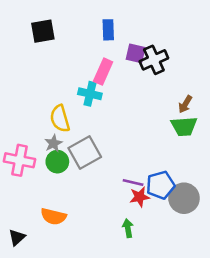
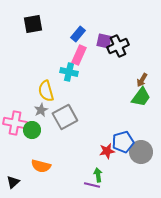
blue rectangle: (108, 30) -> (78, 34), moved, turned 42
green trapezoid: (184, 126) -> (141, 97), turned -50
green circle: (57, 162) -> (32, 130), moved
purple line: (133, 183) -> (92, 185), moved

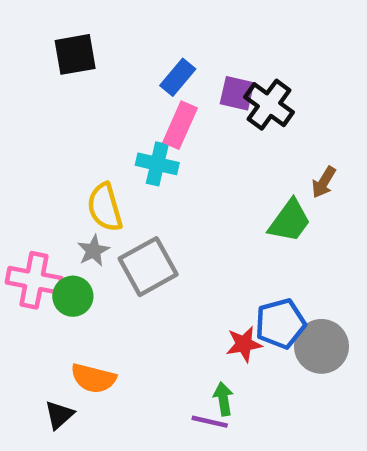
black cross: (118, 46) -> (269, 105), turned -30
green trapezoid: (141, 97) -> (290, 221), moved
black triangle: (13, 182) -> (59, 415), moved

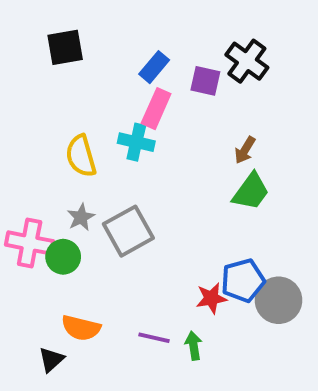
black cross: (269, 105) -> (247, 61), moved
brown arrow: (324, 182) -> (245, 150), moved
yellow semicircle: (105, 207) -> (81, 156), moved
purple line: (210, 422) -> (154, 338), moved

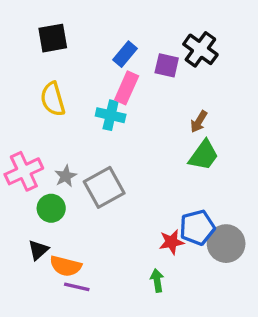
yellow semicircle: (81, 156) -> (53, 99), moved
pink cross: (30, 243) -> (24, 171), moved, turned -36
purple line: (154, 338) -> (77, 287), moved
black triangle: (51, 359) -> (38, 250), moved

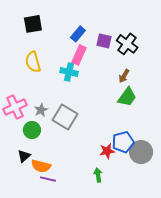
black cross: (200, 49) -> (127, 44), moved
gray square: (104, 187) -> (65, 117), turned -30

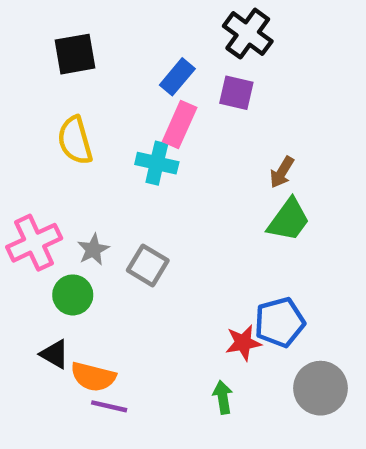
black cross: (127, 44) -> (248, 34), moved
gray square: (65, 117) -> (148, 265), size x0.7
gray circle: (141, 152) -> (320, 388), moved
black triangle: (24, 156) -> (55, 354), turned -48

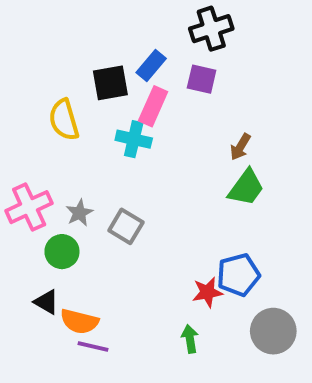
black cross: (248, 34) -> (211, 29), turned 36
black square: (75, 54) -> (110, 83), moved

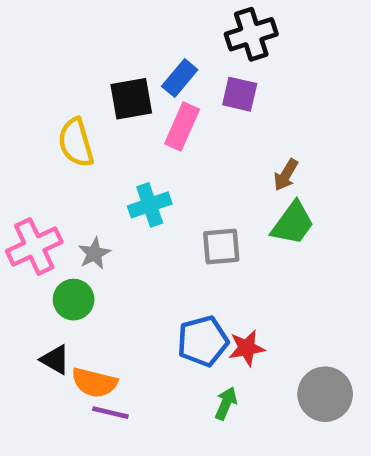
cyan cross: (134, 139) -> (150, 205), moved, turned -32
gray square: (126, 226) -> (221, 246), moved, turned -36
blue pentagon: (238, 275) -> (203, 341), moved
green arrow: (190, 339) -> (226, 403), turned 32

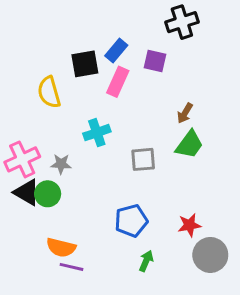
black cross: (251, 34) -> (182, 22), moved
gray star: (94, 253) -> (61, 164), turned 30
red star: (247, 348) -> (189, 225), moved
black triangle: (55, 360) -> (27, 192), moved, size x1.4

